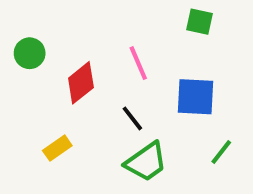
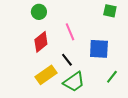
green square: (199, 22) -> (110, 11), moved
green circle: (30, 53) -> (39, 12), moved
yellow rectangle: (57, 148) -> (46, 75), moved, size x1.5

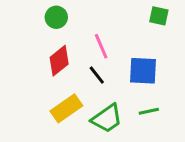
black line: (67, 60) -> (97, 75), moved
green line: (112, 77) -> (149, 111), moved, turned 40

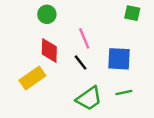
red diamond: (59, 61) -> (49, 50), turned -50
yellow rectangle: (66, 108) -> (32, 78), moved

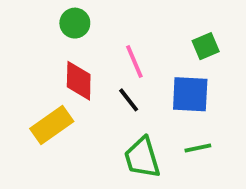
green square: (132, 13) -> (206, 46), moved, turned -35
green trapezoid: (89, 98) -> (142, 158), turned 108

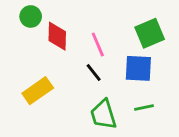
green circle: (75, 23) -> (31, 16), moved
green square: (206, 46) -> (150, 33), size x1.5
red diamond: (79, 81) -> (57, 36), moved

